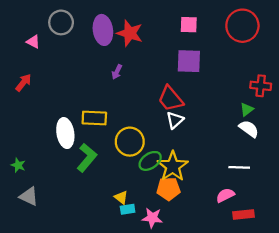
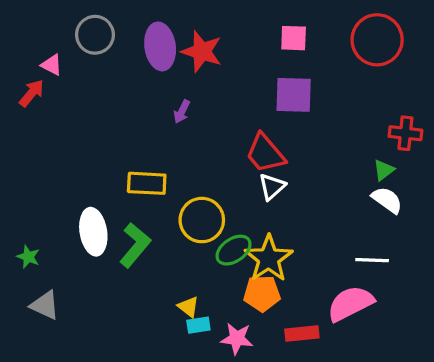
red arrow: (23, 83) -> (32, 93), moved
white ellipse: (65, 133) -> (93, 232), moved
pink semicircle: (225, 195) -> (350, 303), size x1.6
red rectangle: (244, 215) -> (302, 334), moved

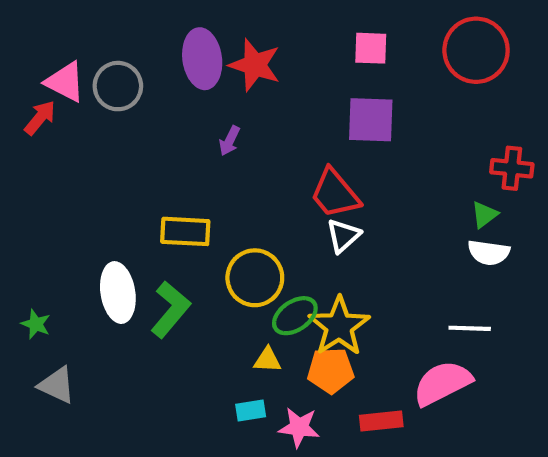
gray circle: (95, 35) -> (118, 86), moved
pink triangle: (52, 65) -> (65, 82), size x1.5
white semicircle: (387, 200) -> (489, 252), turned 152
yellow triangle: (188, 307) -> (267, 360), moved, turned -35

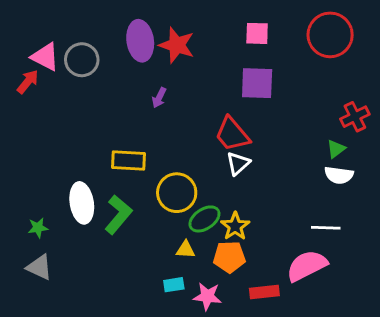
red cross: (512, 168) -> (355, 117), turned -32
green star: (36, 324) -> (38, 228), moved, turned -30
yellow star: (339, 326) -> (235, 226), size x0.7

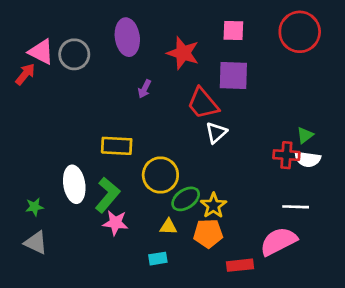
red star: (177, 45) -> (183, 53), moved
red cross: (355, 117) -> (286, 155), moved, turned 30
red trapezoid: (232, 134) -> (203, 103), moved
white triangle: (238, 163) -> (216, 133), moved
pink star: (207, 296) -> (115, 223), moved

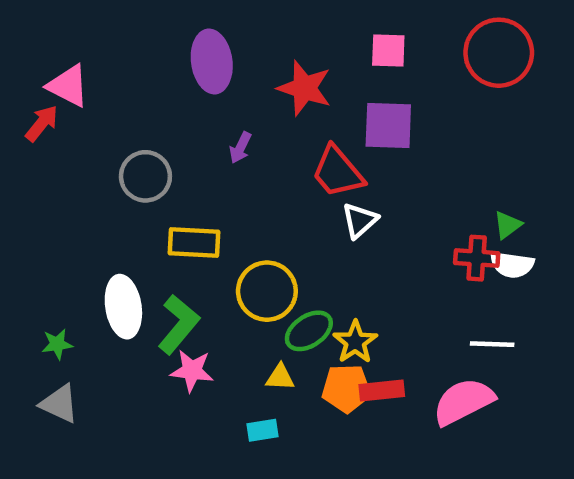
gray circle: (74, 54) -> (145, 176), moved
red rectangle: (240, 265) -> (382, 390), moved

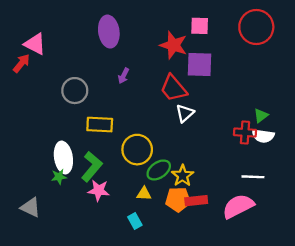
red star: (304, 88) -> (173, 45), moved
green star: (57, 344) -> (59, 177), moved
cyan rectangle: (262, 430) -> (135, 221), turned 70

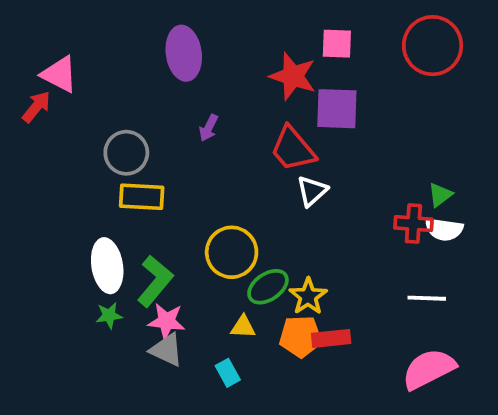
yellow rectangle: (100, 125) -> (142, 197), moved
green star: (59, 177) -> (109, 315), moved
pink semicircle: (238, 206) -> (429, 369), moved
gray triangle: (31, 207) -> (167, 350), moved

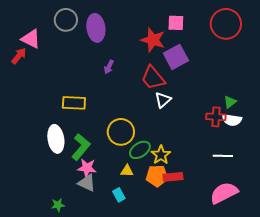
purple square: (337, 109) -> (176, 57), turned -30
gray circle: (126, 153) -> (66, 20), moved
green star: (109, 315) -> (58, 205), moved

